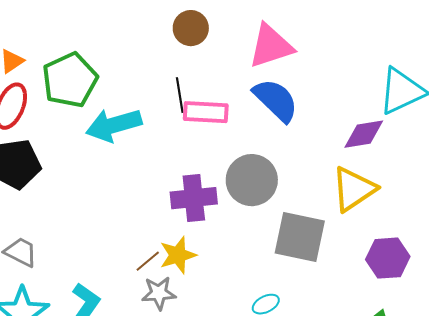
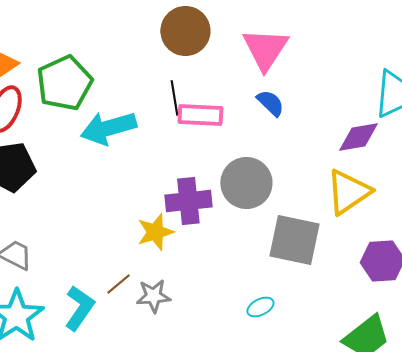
brown circle: (191, 28) -> (185, 31), size x1.4
pink triangle: (271, 46) -> (265, 49), turned -39
blue semicircle: (276, 100) -> (270, 103), size x0.6
yellow star: (178, 255) -> (155, 232), moved
brown line: (148, 261) -> (118, 284), moved

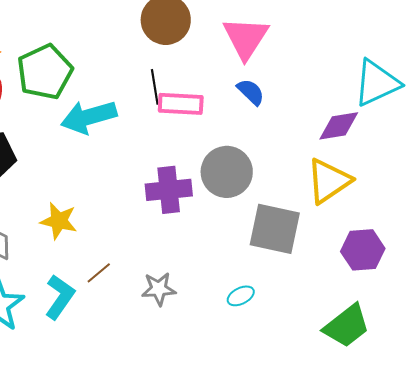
yellow star: (155, 232) -> (59, 221), moved, turned 30
gray star: (153, 296) -> (159, 289), moved

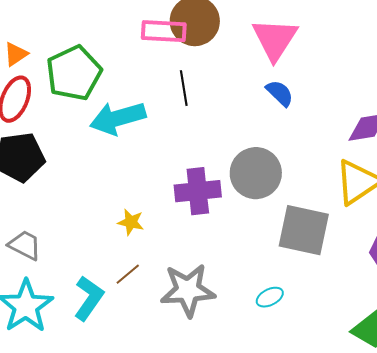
pink rectangle: (181, 104) -> (164, 31), moved
yellow star: (59, 221) -> (131, 222), moved, size x0.7
gray star: (159, 289) -> (188, 290), size x1.6

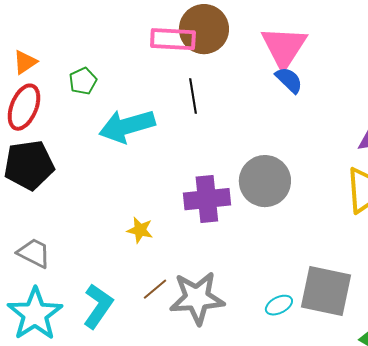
green pentagon: (74, 73) -> (83, 81), size x0.5
blue semicircle: (280, 93) -> (289, 80), moved
gray square: (304, 230) -> (326, 291), moved
brown line: (128, 274) -> (155, 289), moved

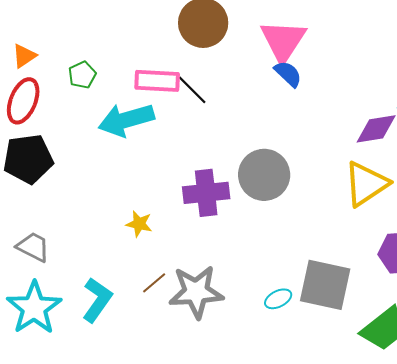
pink rectangle: (173, 39) -> (157, 81), moved
black line: (193, 96) -> (192, 90), turned -36

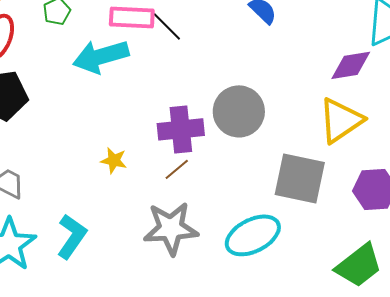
brown line: (154, 283) -> (177, 169), moved
gray square: (325, 285) -> (300, 178), moved
cyan ellipse: (278, 299) -> (253, 235), size x2.0

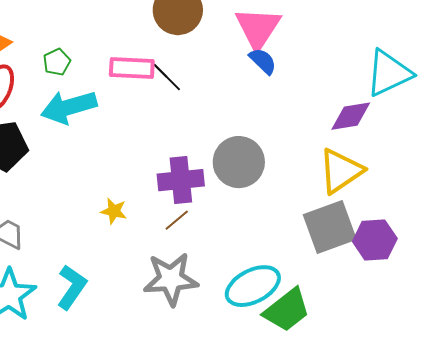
cyan arrow: (101, 56) -> (69, 107), moved
gray square: (300, 178) -> (330, 227), moved, turned -32
green trapezoid: (359, 265) -> (287, 310), moved

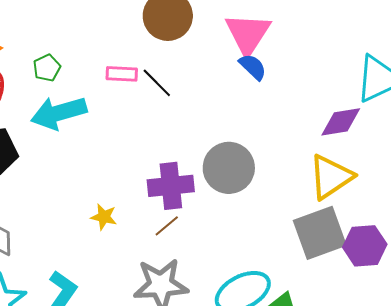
pink rectangle: (132, 68) -> (122, 74), size x0.7

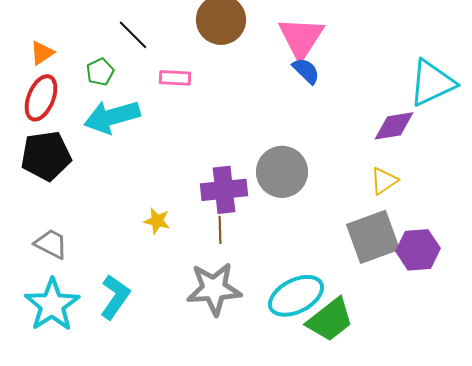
black line: (157, 83) -> (133, 35), moved
yellow triangle: (331, 177) -> (384, 181), size x0.6
brown line: (167, 226) -> (220, 230), turned -52

